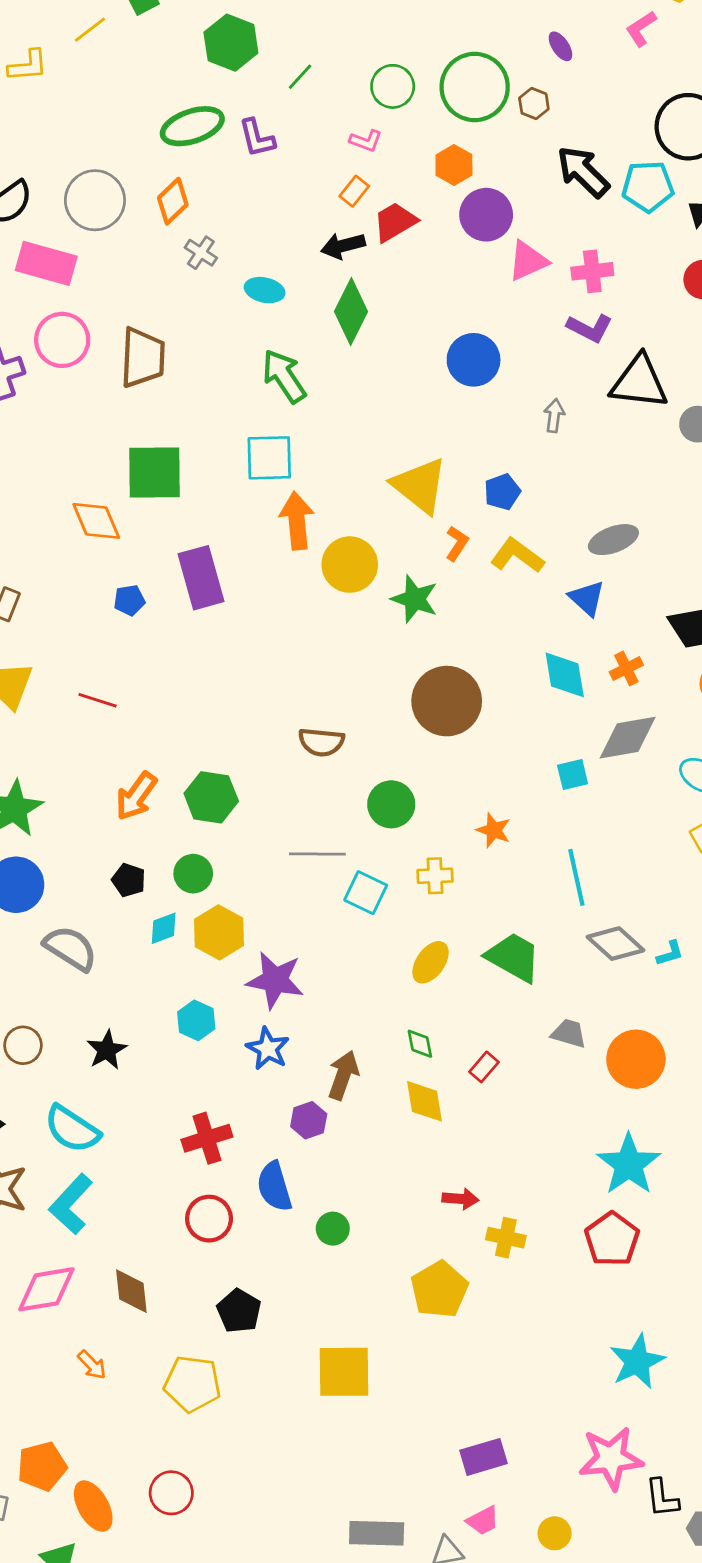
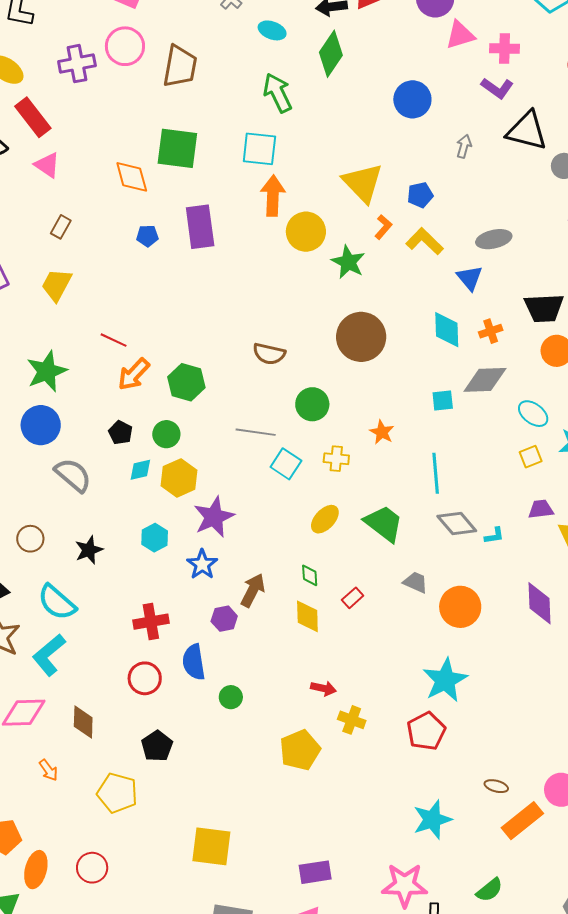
red line: (98, 700) -> (114, 340), moved
purple star: (275, 980) -> (214, 517), turned 30
yellow square: (344, 1372) -> (211, 846), moved
orange ellipse: (93, 1506) -> (36, 870), turned 36

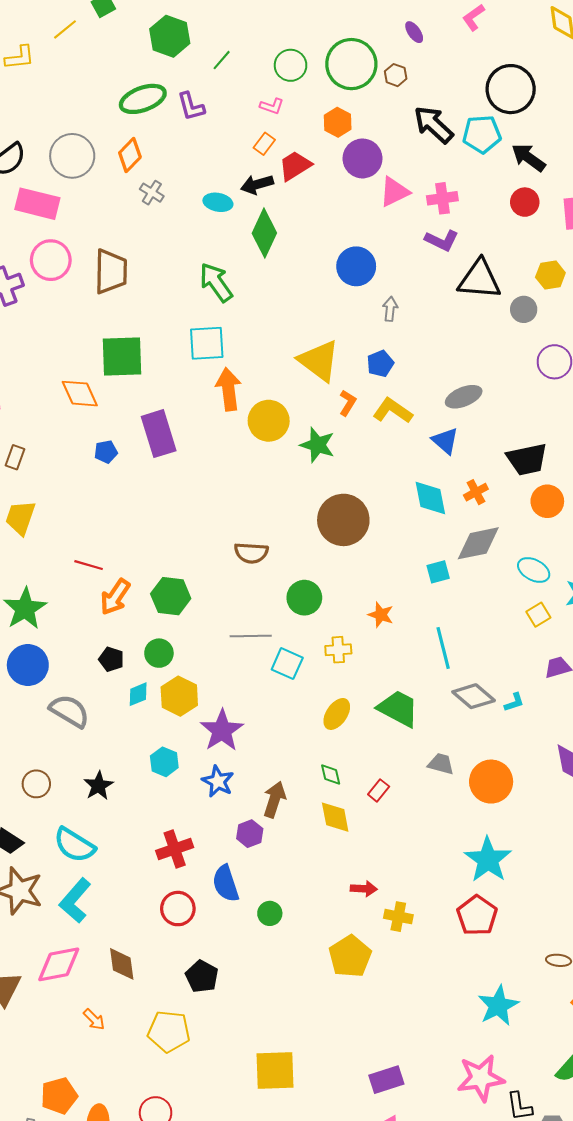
cyan ellipse: (272, 30) -> (218, 202), moved
gray arrow: (464, 146) -> (390, 309), moved

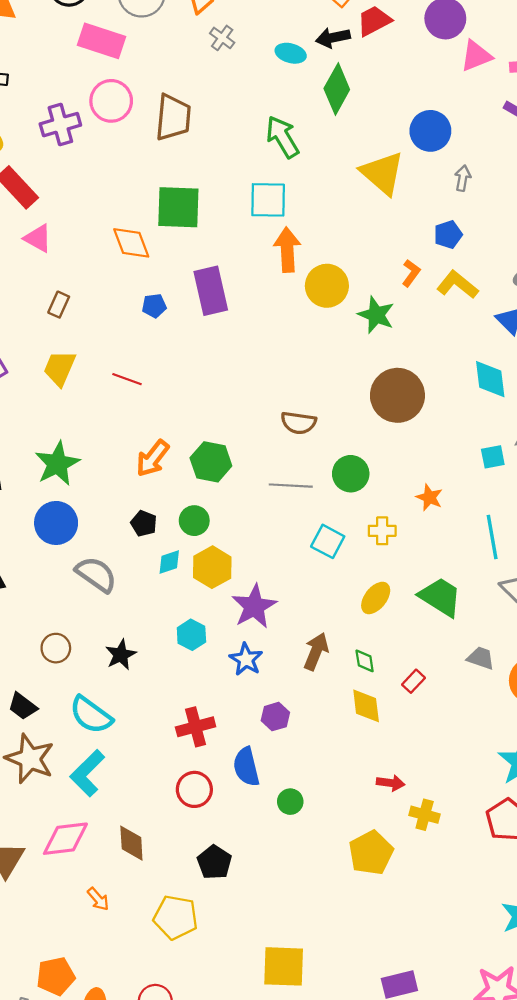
yellow triangle: (319, 361) -> (382, 173), moved
red line: (89, 565) -> (127, 379), moved
gray line: (251, 636) -> (291, 486), moved
brown arrow: (274, 799) -> (316, 652), moved

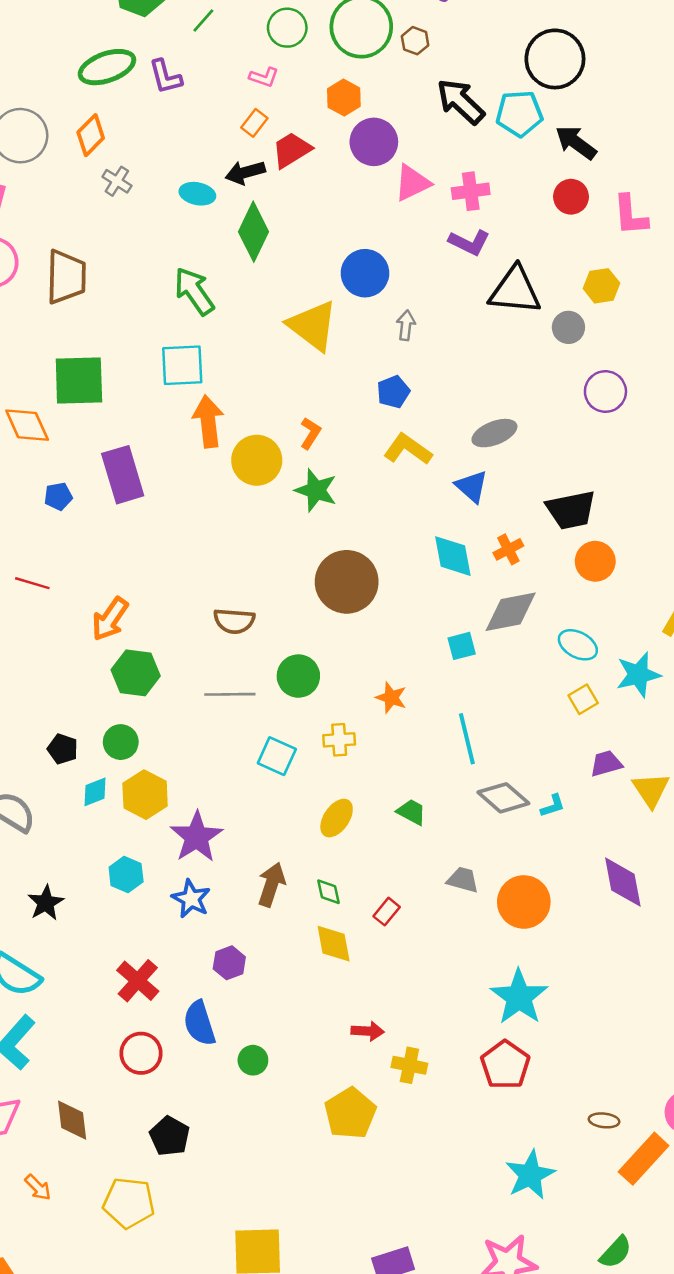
orange L-shape: (411, 273) -> (310, 433), moved
orange arrow: (153, 458) -> (110, 619), moved
green trapezoid: (440, 597) -> (411, 812), size x0.6
red cross: (196, 727) -> (138, 981), turned -30

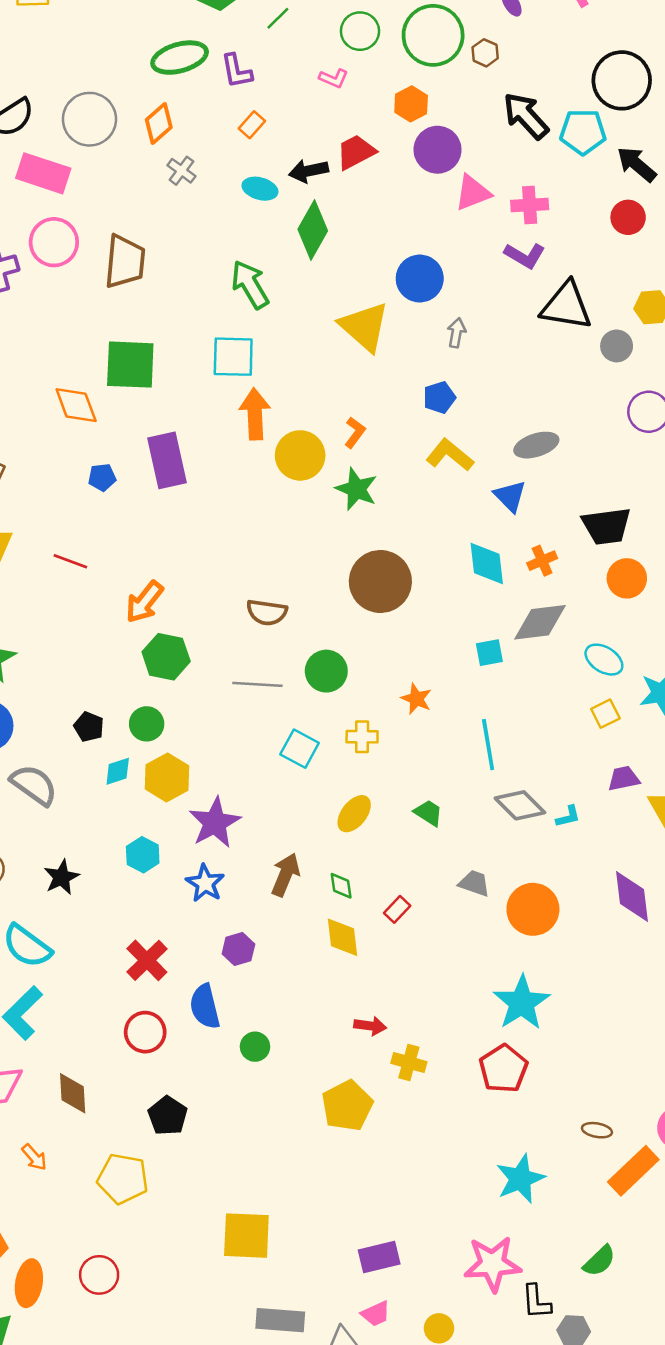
orange rectangle: (254, 123) -> (252, 125), moved

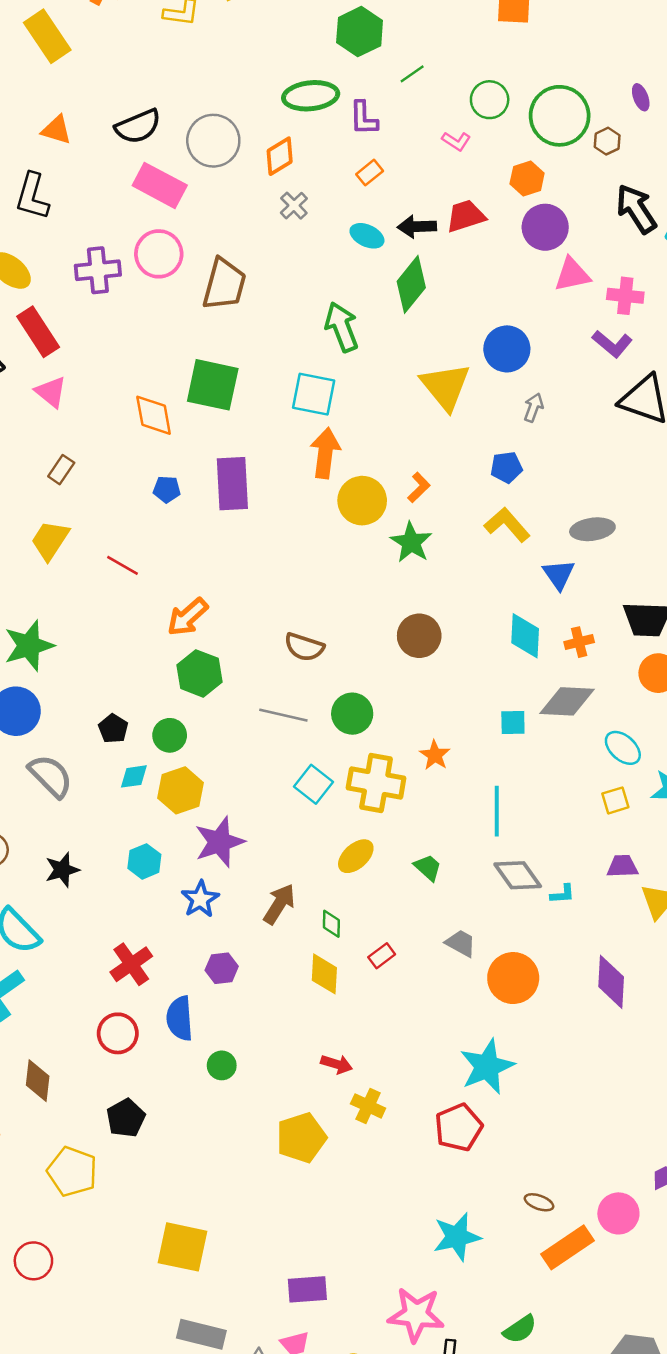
brown circle: (380, 582) -> (419, 636), size x0.7
yellow cross: (362, 737) -> (376, 783), size x1.8

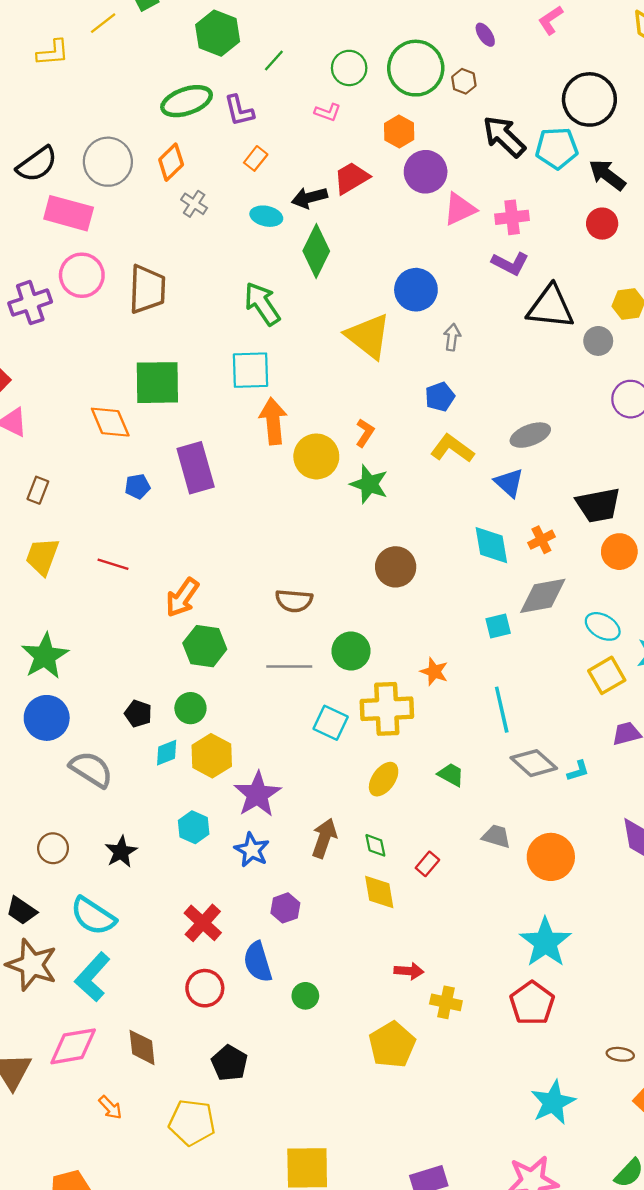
yellow square: (615, 800) -> (607, 675), size x1.4

